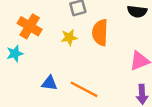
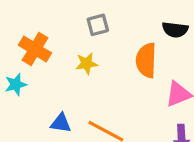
orange semicircle: (100, 32) -> (146, 60), moved

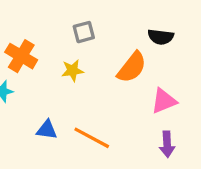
orange semicircle: (146, 60) -> (132, 67), turned -144

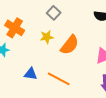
gray square: (84, 32) -> (54, 13), turned -32
orange semicircle: (132, 67) -> (70, 45), moved

